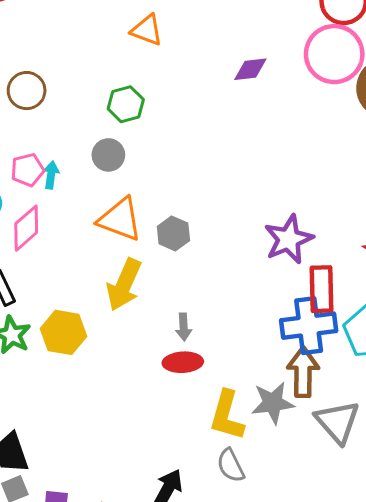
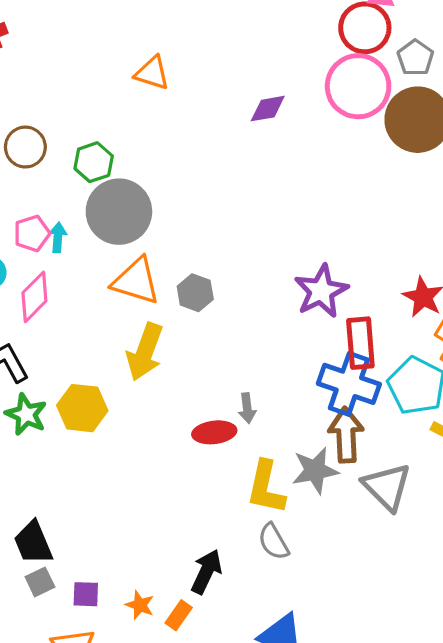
green hexagon: (126, 104) -> (94, 162), moved
gray circle: (108, 155) -> (119, 212), size x1.8
blue cross: (309, 326) -> (349, 384), turned 30
gray arrow: (184, 327) -> (247, 408), moved

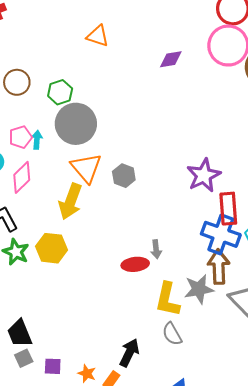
orange triangle: (136, 281) -> (86, 168), turned 32
yellow arrow: (145, 352) -> (70, 201), moved

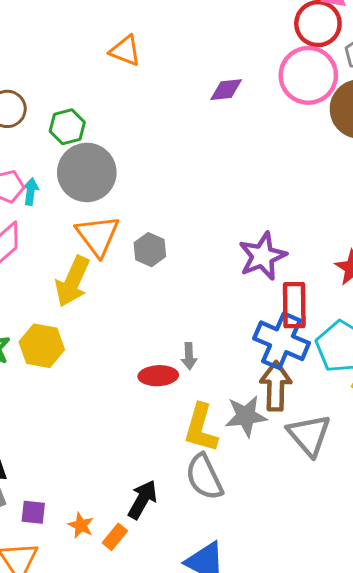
gray semicircle: (172, 334) -> (204, 477), size x1.4

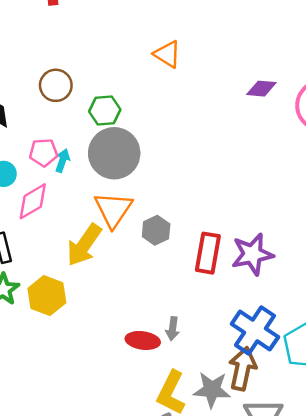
purple diamond: (226, 90) -> (261, 89), moved
red rectangle: (294, 305) -> (208, 253), moved

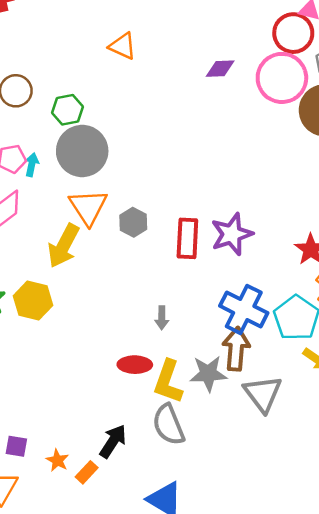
red ellipse: (143, 340) -> (135, 365), moved

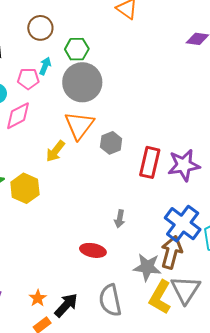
cyan arrow: (32, 165) -> (45, 66), moved
yellow arrow: (64, 246) -> (55, 151), size x0.7
yellow L-shape: (168, 382) -> (160, 297), moved
orange star: (57, 460) -> (38, 298), moved

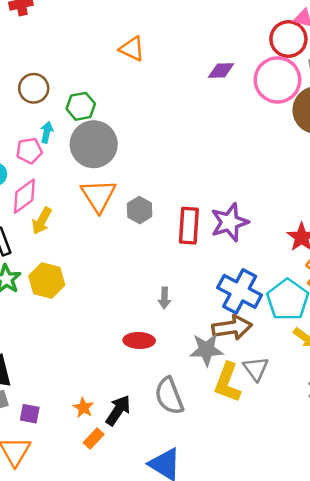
yellow arrow: (55, 151) -> (42, 221), moved
brown arrow: (171, 252) -> (232, 327), turned 76
gray triangle: (185, 290) -> (256, 369), size x0.7

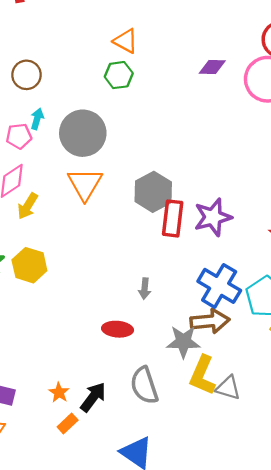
green hexagon: (81, 106) -> (119, 75), moved
gray hexagon: (140, 210) -> (153, 192), moved, size x1.5
gray triangle: (256, 369) -> (228, 388), moved, turned -40

